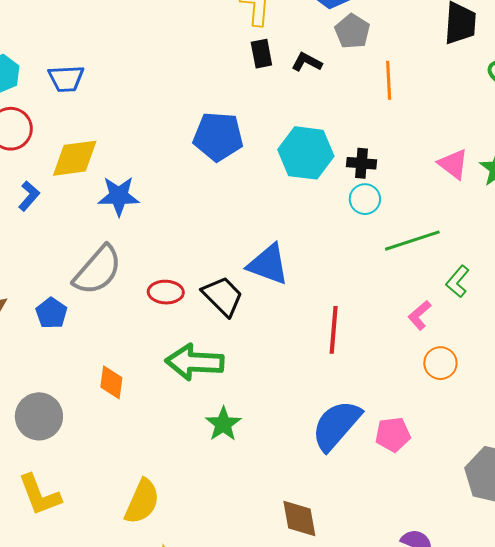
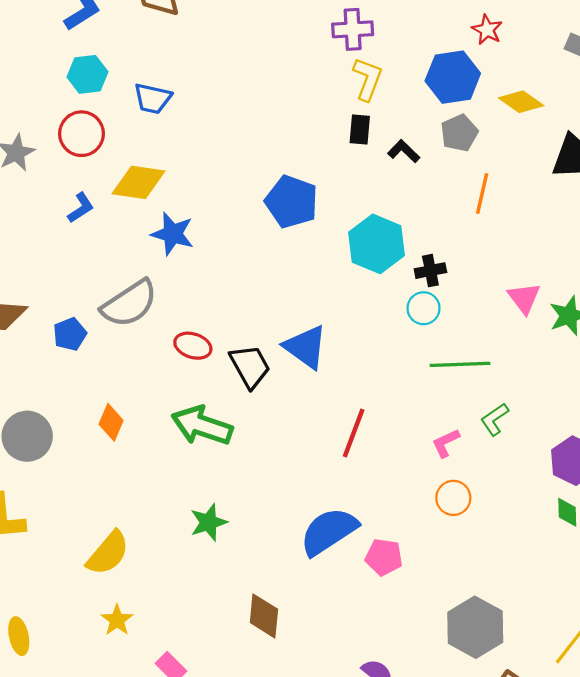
black cross: (362, 163) -> (430, 271), turned -32
green star: (223, 424) -> (209, 522), moved

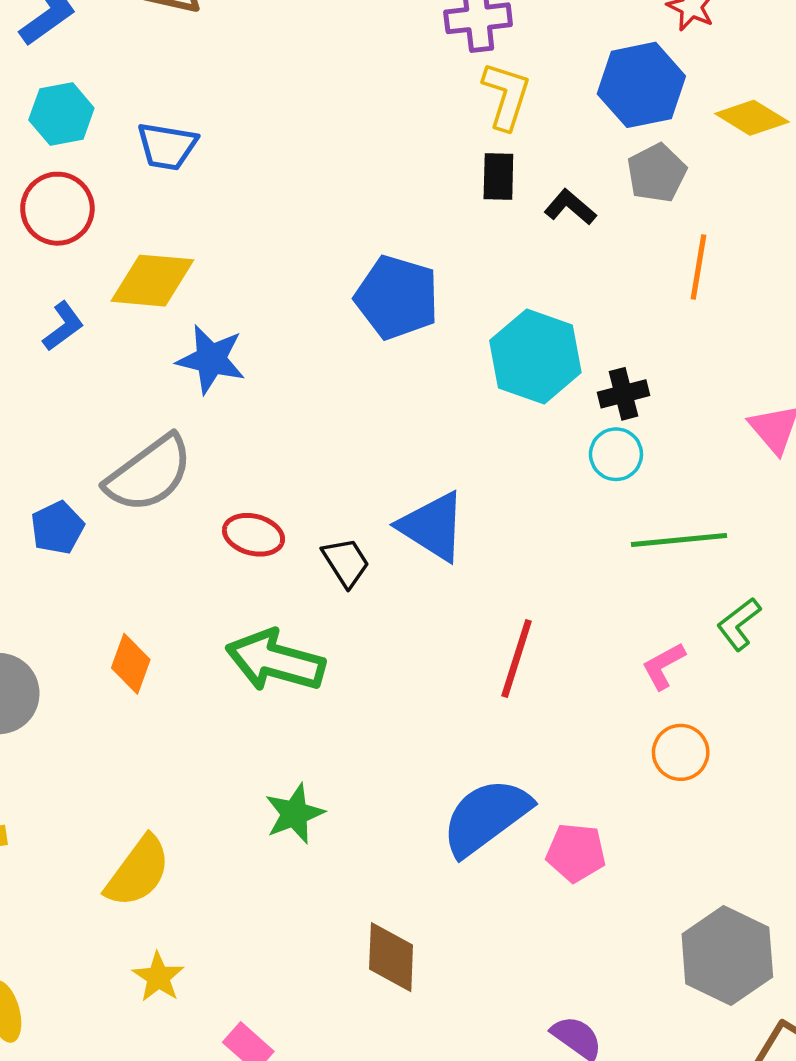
black trapezoid: (250, 366) -> (346, 562), size x0.7

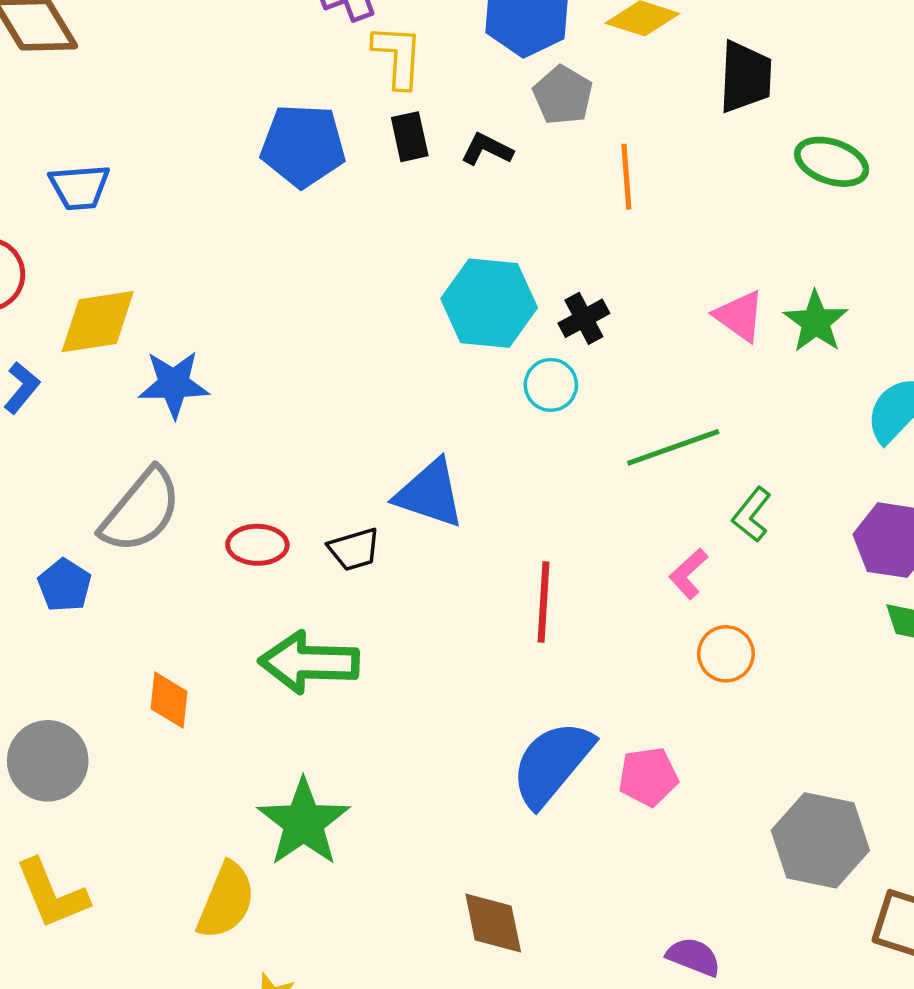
blue pentagon: (397, 297) -> (303, 146), moved
cyan circle: (616, 454) -> (551, 385), moved
black trapezoid: (346, 562) -> (354, 549), turned 120
green star: (295, 814) -> (304, 822), moved, size x1.5

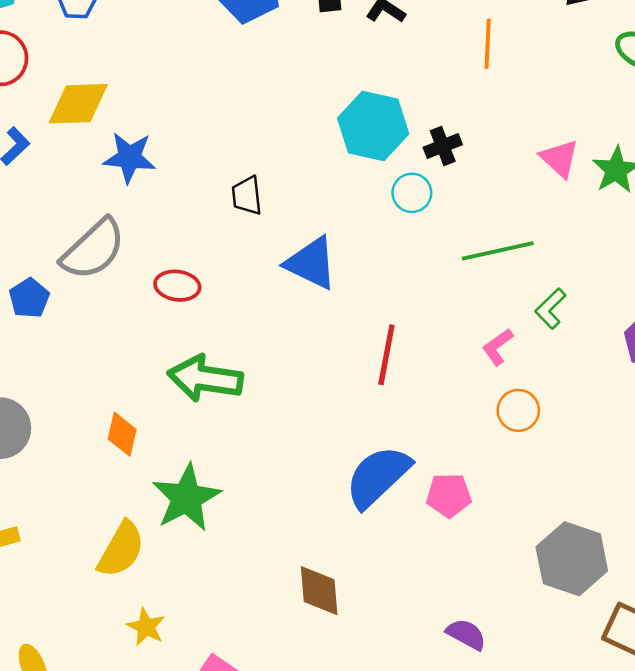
black trapezoid: (354, 549) -> (247, 196), moved, turned 93
orange diamond: (169, 700) -> (122, 434), moved

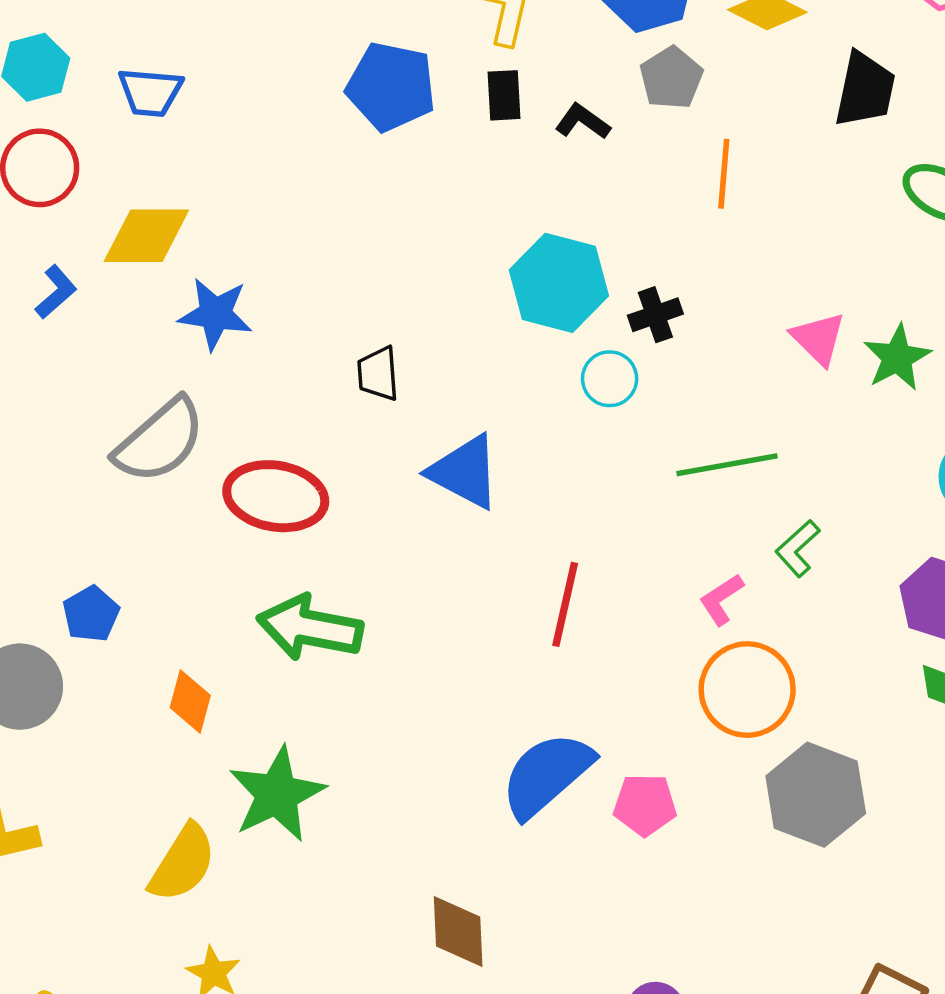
red ellipse: (177, 286) -> (276, 496), size x1.6
blue pentagon: (29, 298) -> (91, 614), moved
orange circle: (518, 410) -> (747, 690), size x1.6
gray hexagon: (572, 559) -> (816, 795), moved

